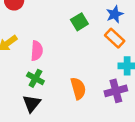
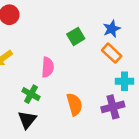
pink semicircle: (37, 51) -> (48, 67), moved

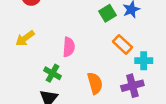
green square: (76, 36) -> (107, 13), moved
orange rectangle: (112, 53) -> (122, 44), moved

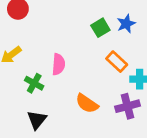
green cross: (52, 73) -> (34, 83), moved
orange semicircle: (95, 83) -> (87, 104), turned 140

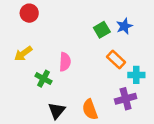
orange semicircle: (87, 104) -> (90, 109), moved, turned 36
black triangle: (37, 120) -> (57, 111), moved

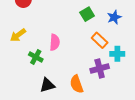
blue star: (124, 26) -> (114, 17), moved
purple cross: (126, 99) -> (100, 68), moved
black triangle: (57, 111) -> (47, 85), turned 35

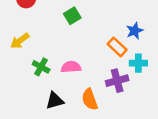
green square: (87, 14) -> (72, 16), moved
blue star: (114, 17) -> (135, 31), moved
pink semicircle: (55, 42) -> (71, 67), moved, turned -98

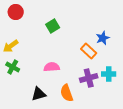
cyan cross: (138, 63) -> (109, 74), moved
green cross: (41, 67) -> (13, 67), moved

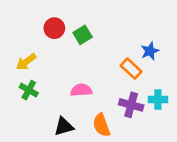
red circle: (16, 12) -> (54, 28), moved
purple cross: (89, 78) -> (131, 105), turned 30

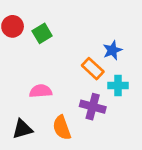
cyan cross: (158, 100) -> (118, 85), moved

